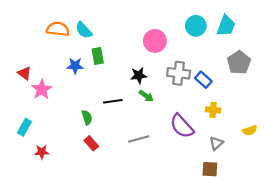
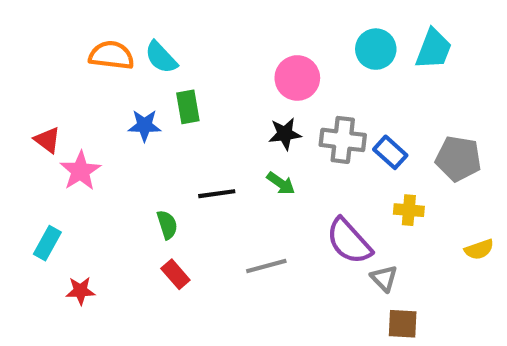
gray pentagon: (239, 62) -> (458, 159), moved, turned -30
black star: (139, 75) -> (285, 134), moved
gray triangle: (216, 143) -> (384, 278), moved, turned -32

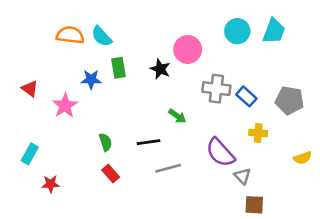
black star: (285, 134) -> (160, 69), moved, turned 30
pink star: (80, 171) -> (65, 106), moved
black line: (217, 194) -> (149, 142), moved

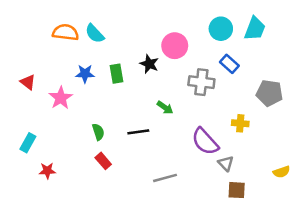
green rectangle: (119, 68) -> (116, 74), moved
blue rectangle: (246, 96) -> (229, 64), moved
yellow semicircle: (303, 158) -> (282, 172), moved
gray line: (168, 168) -> (165, 178), moved

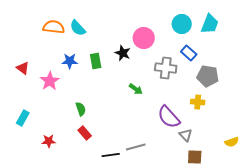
gray pentagon: (269, 93) -> (208, 76), moved
black line: (138, 132) -> (111, 155), moved
red star: (47, 171) -> (49, 141), moved

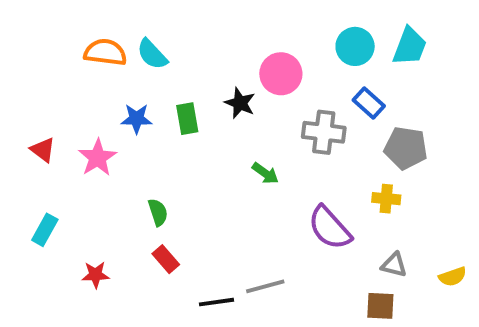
red triangle: (23, 68) -> (43, 150), moved
gray triangle: (186, 135) -> (394, 265), moved, turned -32

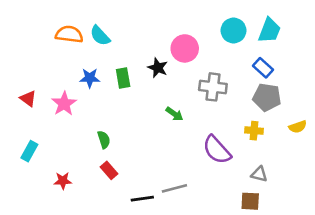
blue rectangle: (369, 103) -> (263, 68), moved
yellow semicircle: (453, 277) -> (298, 127), moved

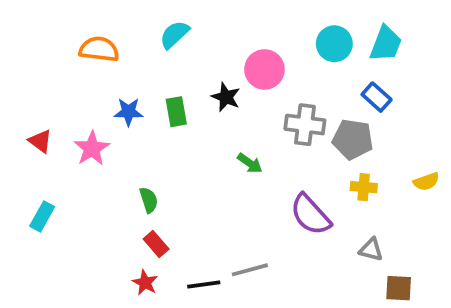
cyan semicircle: (100, 36) -> (174, 35), moved, turned 90
gray pentagon: (267, 97) -> (353, 139), moved
red star: (63, 181) -> (145, 283), moved, turned 30
brown square: (250, 201) -> (399, 288), moved

